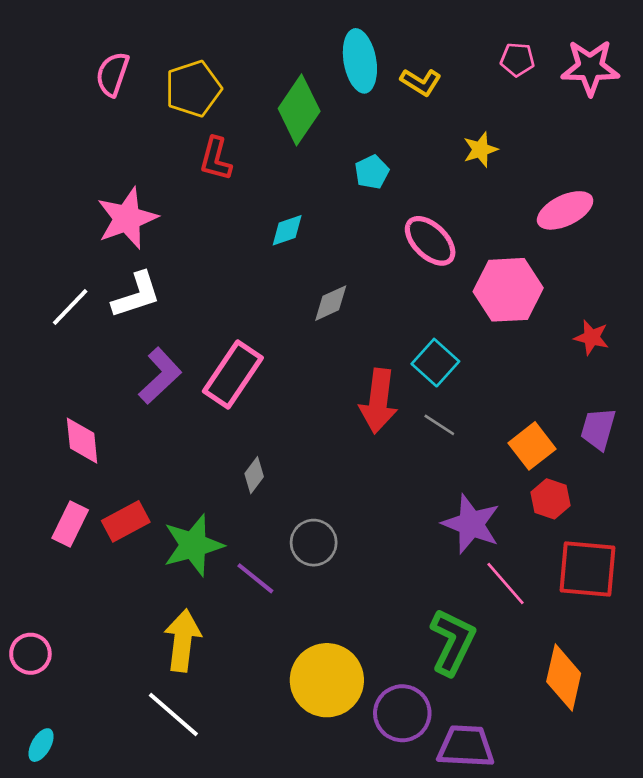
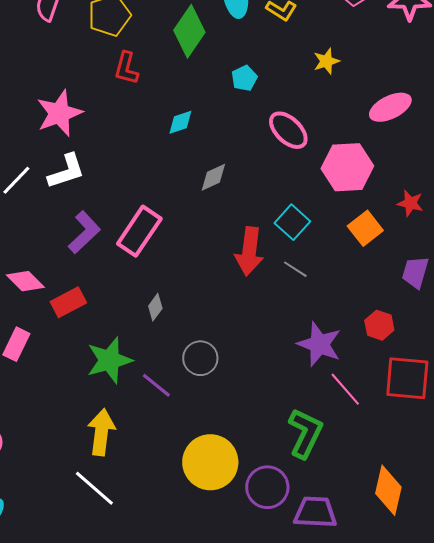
pink diamond: (82, 441) -> (25, 281), turned -39
orange square: (532, 446) -> (365, 228), moved
red rectangle: (126, 521) -> (68, 302), moved
orange diamond: (564, 678) -> (388, 490), moved

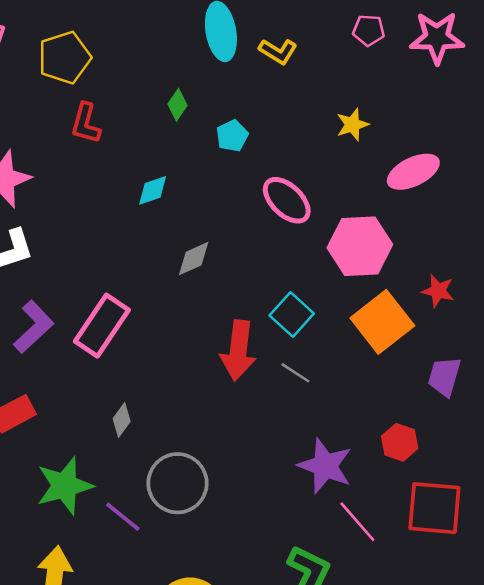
green diamond: (189, 31) -> (178, 105), moved, size x0.5
yellow star: (326, 61) -> (352, 125), moved
orange square: (365, 228) -> (382, 322), size x1.4
gray circle: (200, 358) -> (178, 483), size x1.4

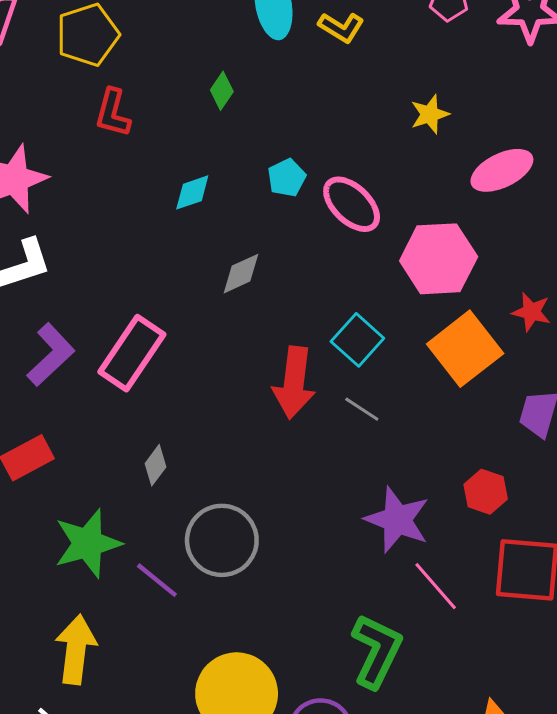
cyan pentagon: (232, 136) -> (287, 178), moved

